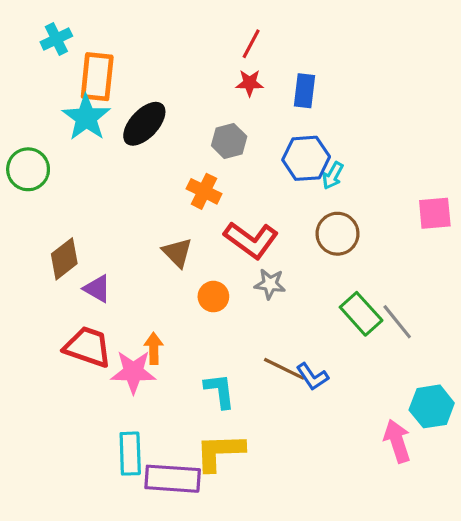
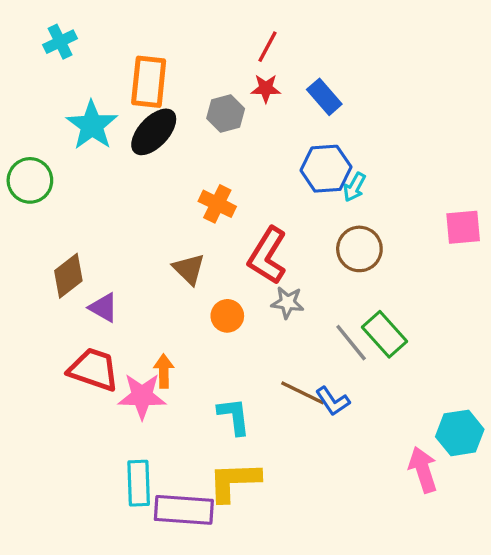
orange rectangle: (97, 77) -> (149, 82), moved
blue rectangle: (305, 91) -> (324, 97), turned -48
gray hexagon: (229, 141) -> (226, 114), moved
red L-shape: (251, 240) -> (267, 256), turned 86
gray line: (397, 322) -> (351, 343), moved

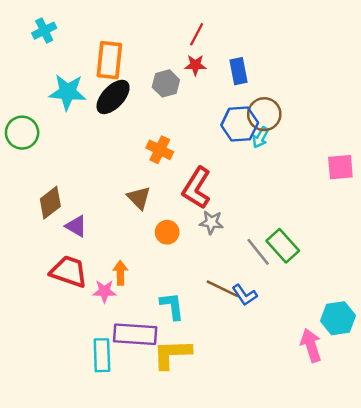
blue rectangle: (324, 97) -> (238, 71), turned 30
cyan star: (92, 125) -> (68, 92), turned -30
brown circle: (359, 249) -> (264, 114), moved
pink star: (142, 396) -> (104, 291), size x0.7
purple rectangle: (184, 510) -> (135, 334), moved

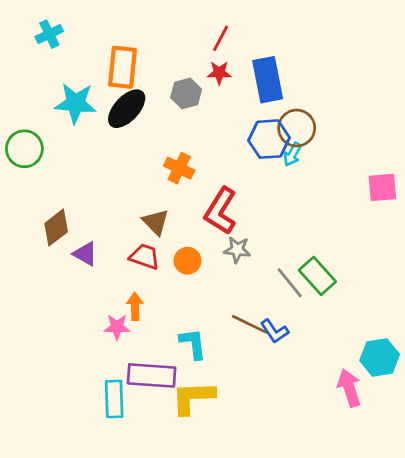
blue rectangle: (238, 71) -> (268, 80), size x1.5
red trapezoid: (69, 272) -> (145, 257), moved, size x0.7

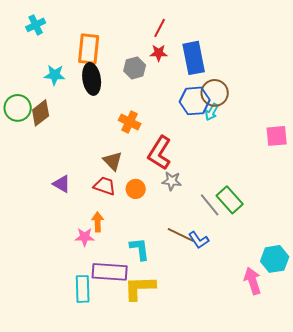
cyan star: (76, 103) -> (55, 75), size x0.7
black ellipse: (127, 109) -> (92, 79), turned -52
brown diamond: (56, 228) -> (41, 113), moved

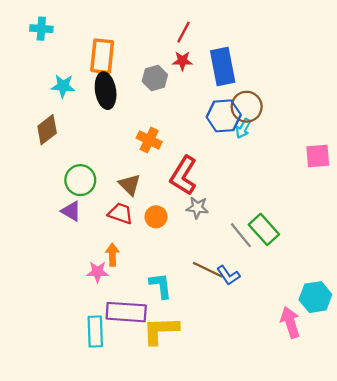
cyan cross: (36, 25) -> (41, 29), turned 30
green circle: (18, 108) -> (80, 180), moved

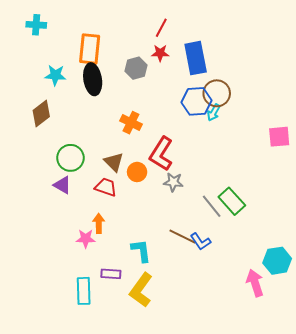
orange circle: (156, 217) -> (137, 172), moved
purple rectangle: (126, 312) -> (111, 274), size x0.6
yellow L-shape: (161, 330) -> (141, 290), turned -52

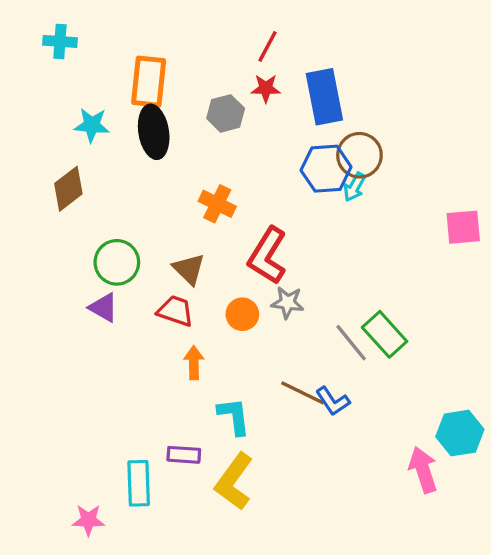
orange circle: (137, 172) -> (242, 314), moved
orange arrow: (99, 223) -> (194, 363), moved
pink star: (86, 239) -> (88, 520), moved

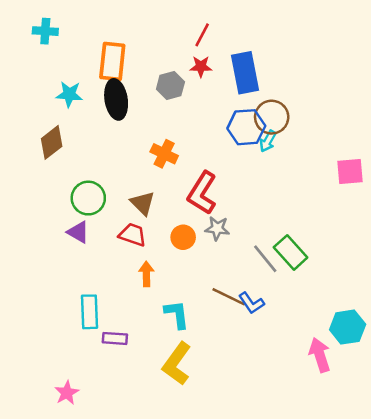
purple rectangle: (184, 455) -> (115, 338), moved
cyan rectangle: (139, 483) -> (90, 312), moved
pink star: (88, 520) -> (67, 393), turned -30

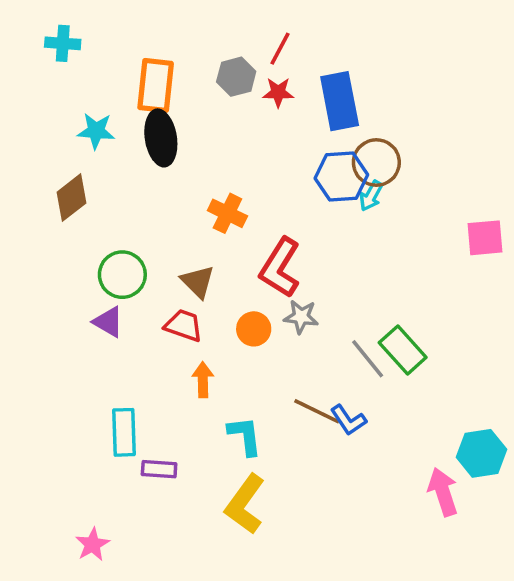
gray hexagon: (170, 85) -> (236, 77), moved

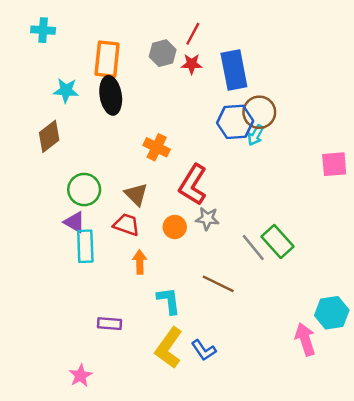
blue L-shape: (348, 420) -> (204, 350), moved
cyan rectangle: (124, 432) -> (85, 246), moved
pink star: (93, 544) -> (81, 376), moved

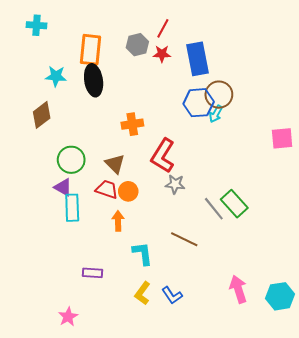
orange cross: (157, 147) -> (132, 124), turned -35
orange circle: (175, 227) -> (128, 191), moved
cyan hexagon: (332, 313) -> (280, 296), moved
pink arrow: (305, 339) -> (238, 289), moved
yellow L-shape: (169, 348) -> (142, 293), size x0.7

